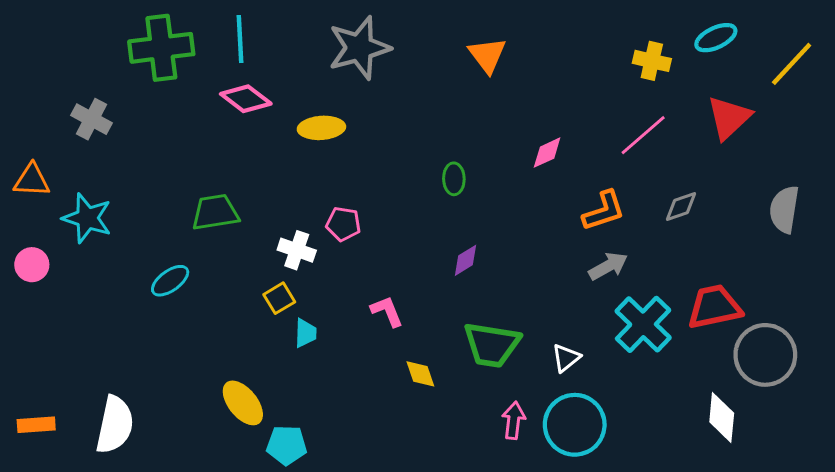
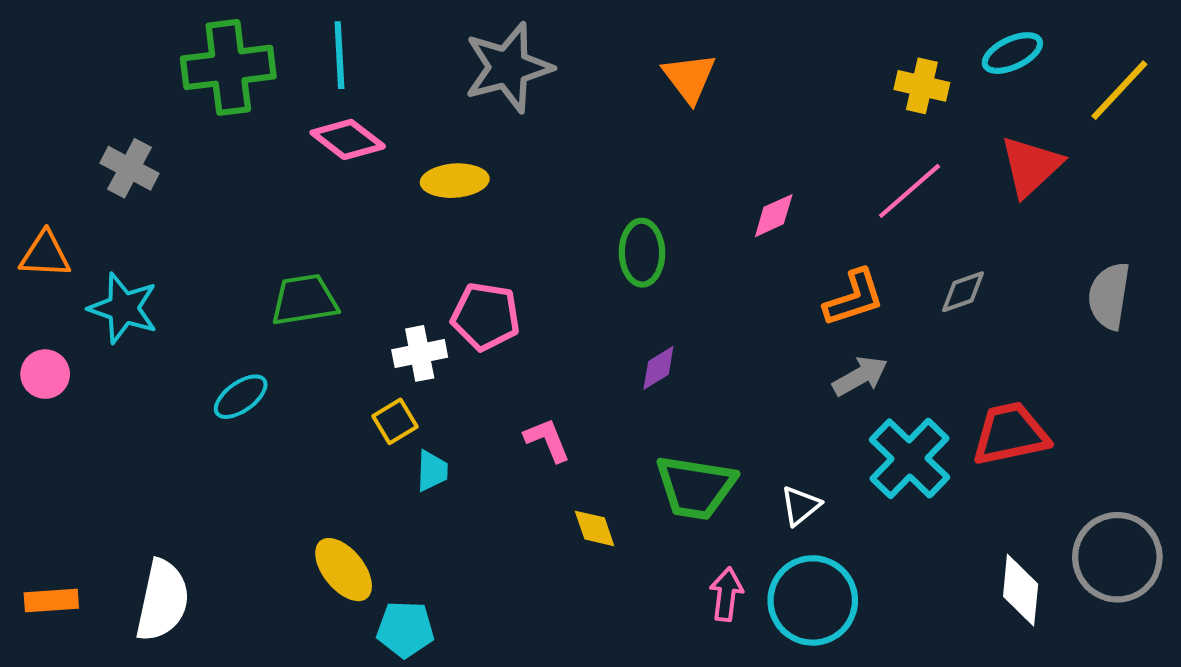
green ellipse: (454, 179) -> (642, 253), size x1.4
pink pentagon: (343, 224) -> (486, 316), size x1.4
white cross: (297, 250) -> (420, 353), turned -30
gray circle: (765, 355) -> (1117, 557), moved

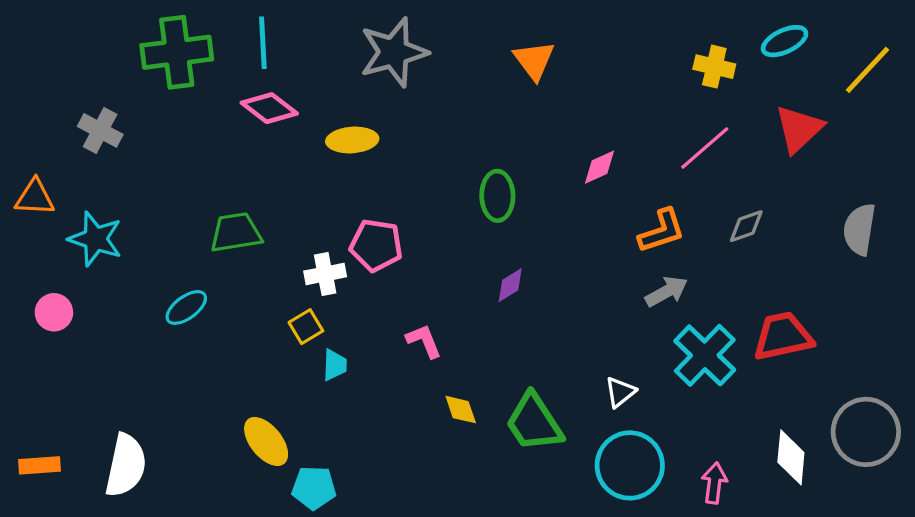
pink circle: (45, 374) -> (54, 312), moved
green trapezoid: (695, 487) -> (534, 422), moved, turned 48
pink arrow: (726, 594) -> (714, 483), moved

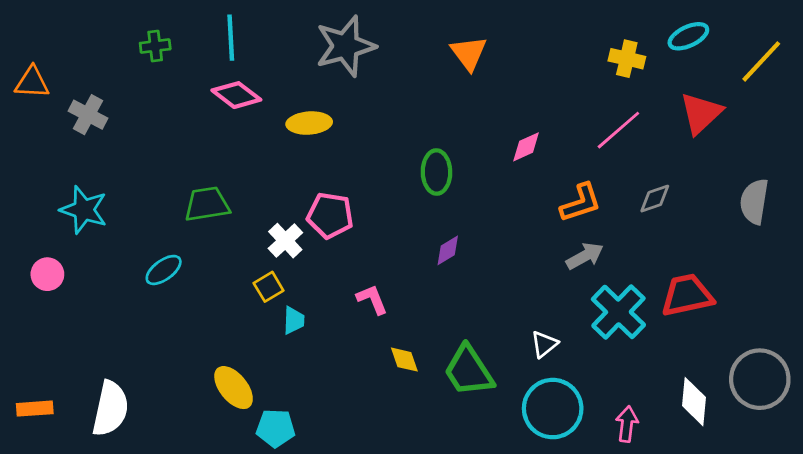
green cross: (177, 52) -> (155, 46), size x0.5
orange triangle: (35, 197) -> (32, 82), moved
white cross: (325, 274) -> (285, 241), turned -32

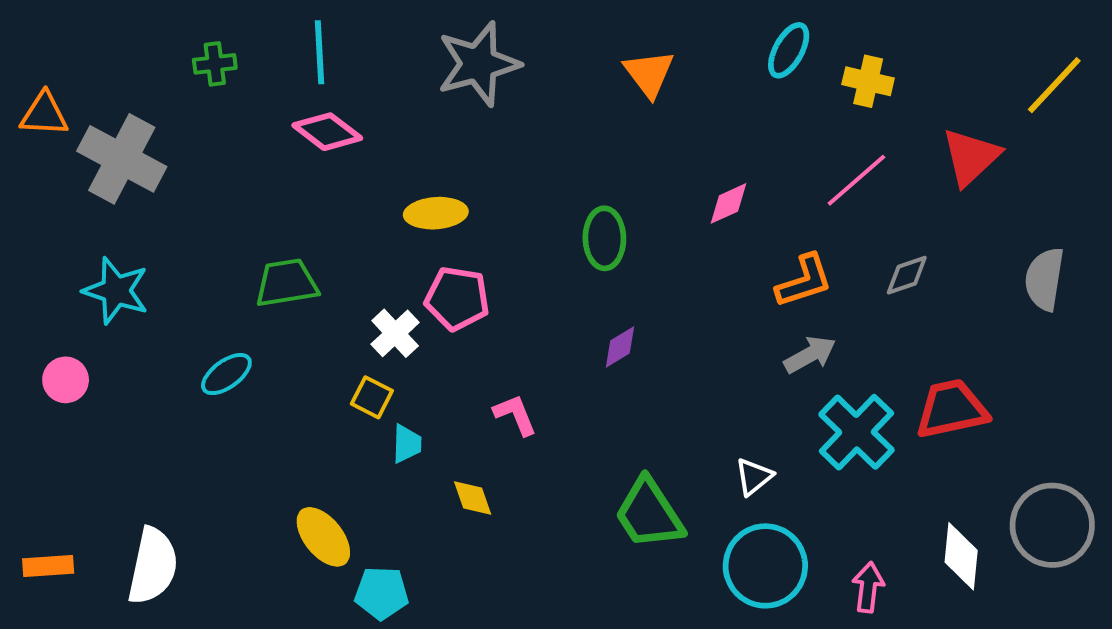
cyan ellipse: (688, 36) -> (789, 50), moved, turned -36
gray cross: (88, 115) -> (122, 159), size x1.6
yellow ellipse: (309, 123) -> (436, 213), moved
yellow square: (269, 287) -> (372, 397), turned -32
yellow diamond: (404, 360) -> (473, 498), moved

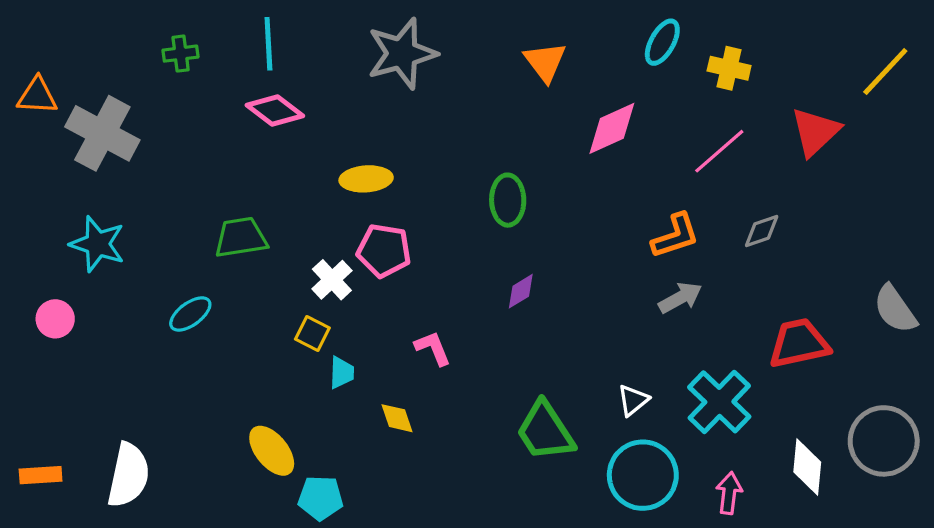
pink diamond: (729, 203) -> (612, 128), moved, size x1.5
gray semicircle: (1045, 279) -> (895, 309), moved, turned -44
cyan cross: (856, 432) -> (719, 402), moved

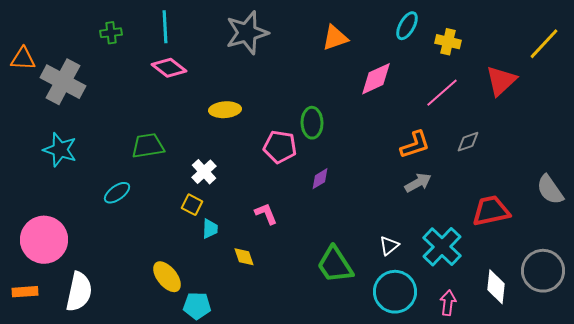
orange triangle: (545, 62) -> (335, 38), turned 48
pink pentagon: (384, 251) -> (280, 147), moved
pink circle: (55, 319) -> (44, 240), moved, size x2.0

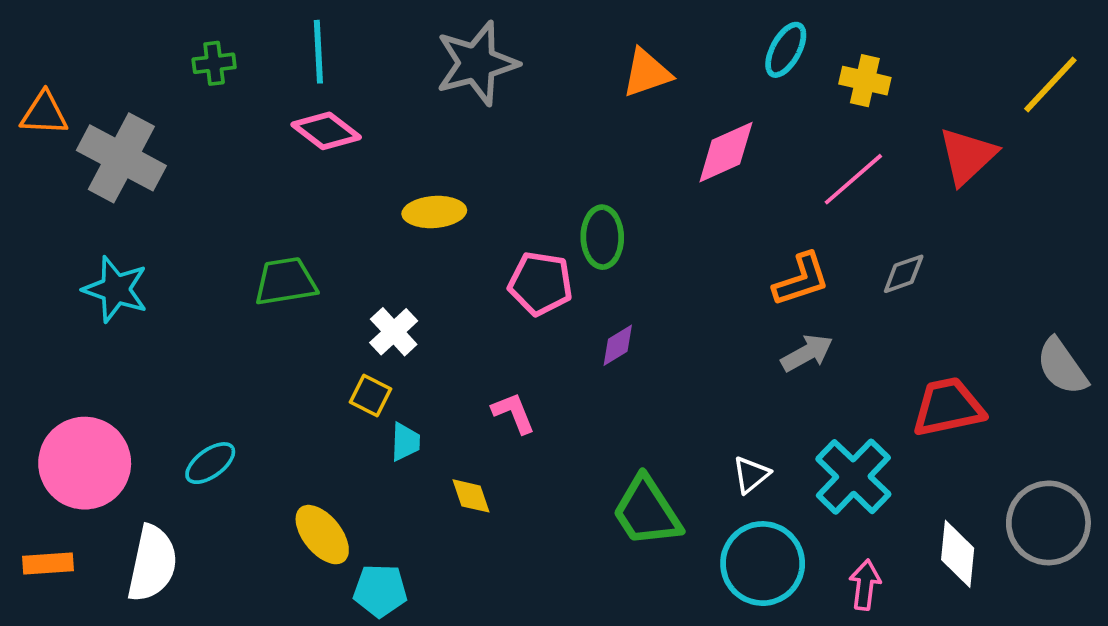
cyan ellipse: (117, 193) -> (210, 463), moved

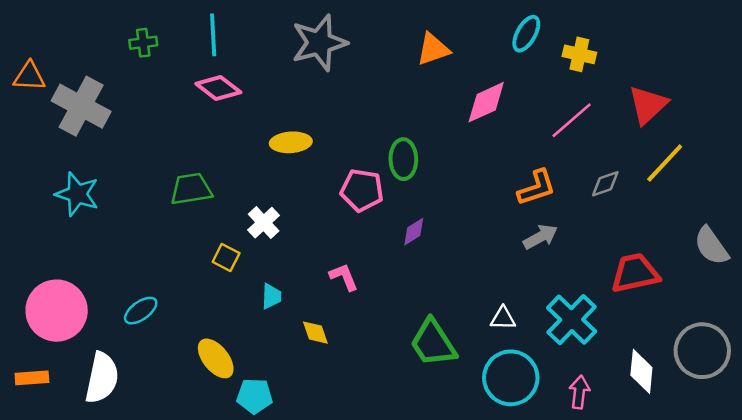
yellow line: (1050, 85) -> (665, 163), moved
yellow square: (371, 395) -> (226, 258), moved
white triangle: (751, 475) -> (503, 318), turned 40

